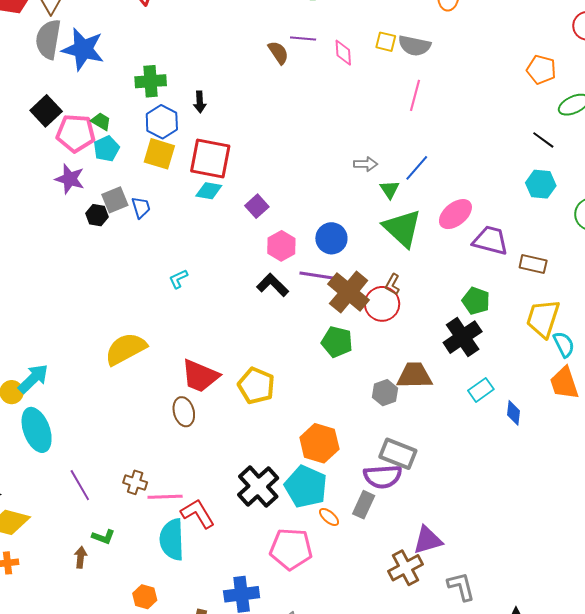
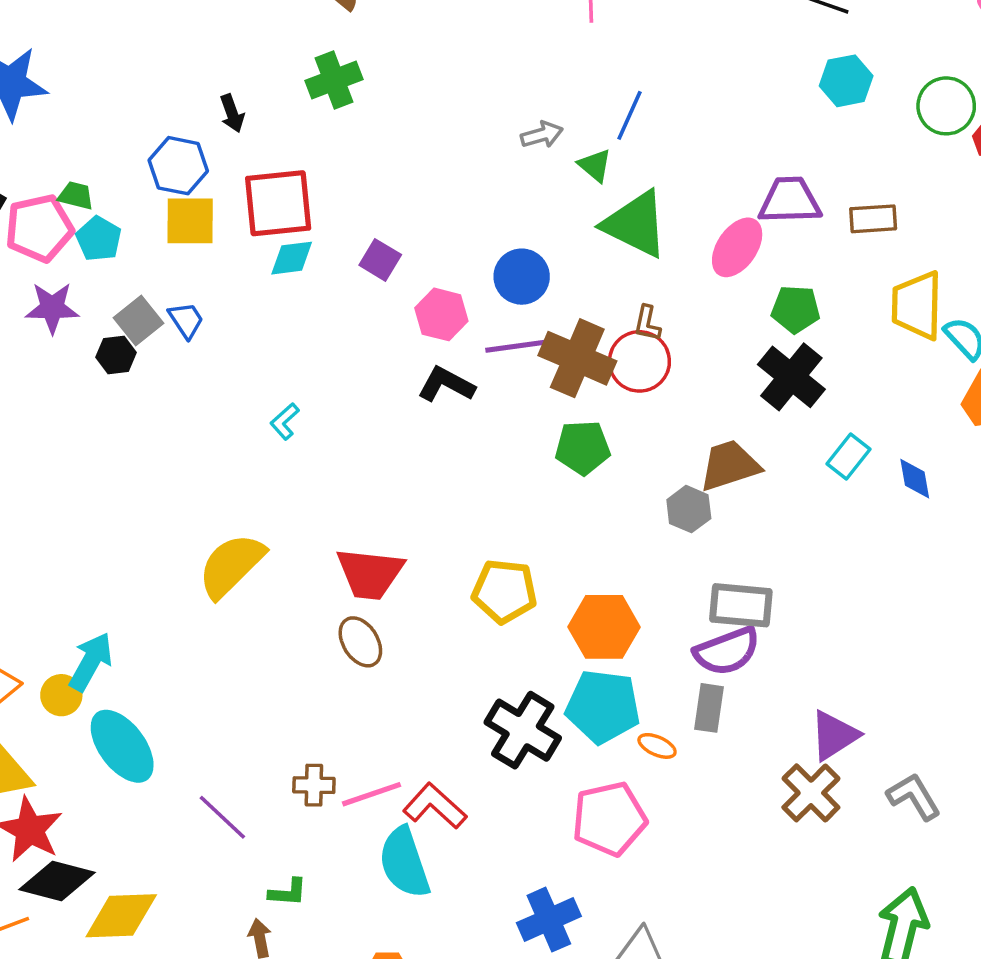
green cross: (151, 81) -> (334, 80), moved
pink ellipse: (455, 214) -> (737, 247), moved
yellow pentagon: (256, 386) -> (504, 591), moved

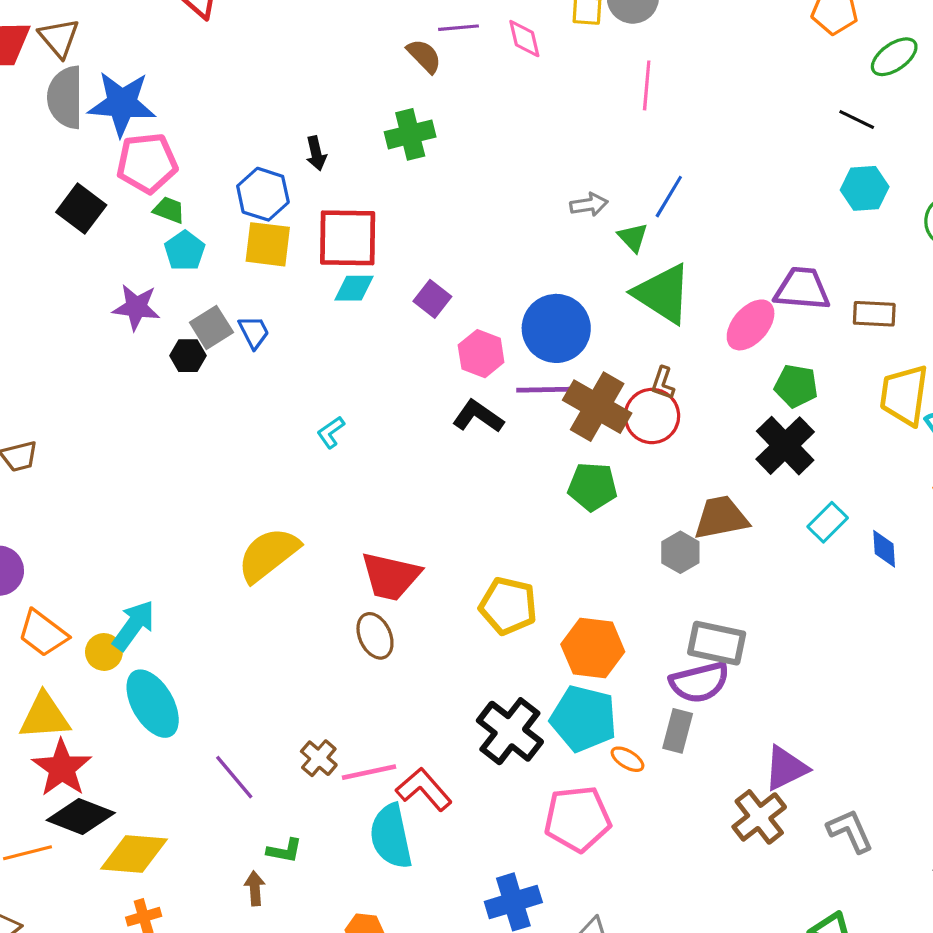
pink pentagon: (39, 228) -> (147, 163), moved
blue circle: (522, 277) -> (556, 328), size x1.4
brown cross: (314, 785) -> (319, 758), turned 33

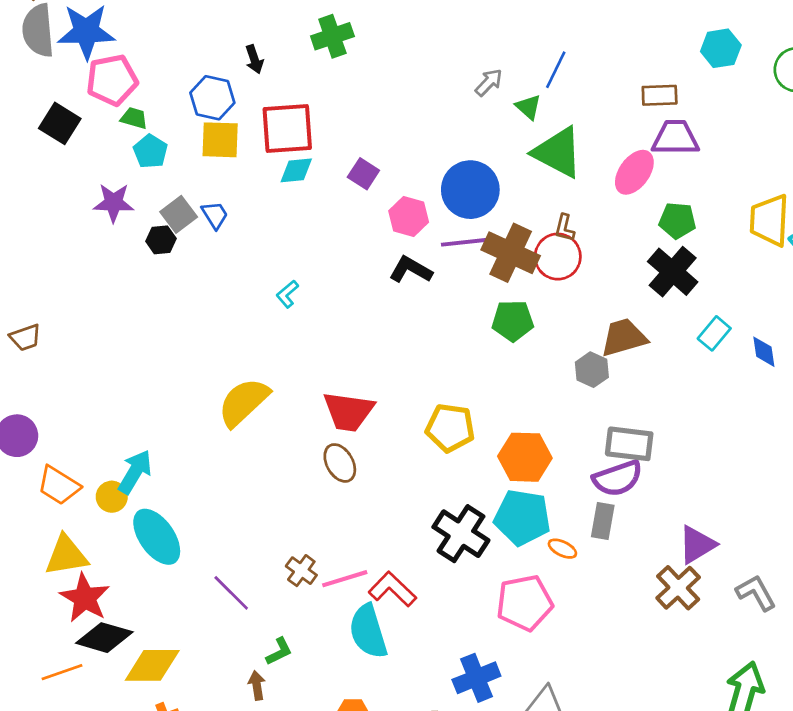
gray arrow: (589, 205) -> (489, 82), turned -32
brown rectangle: (874, 314) -> (660, 95), moved
green L-shape: (284, 851) -> (279, 651), turned -32

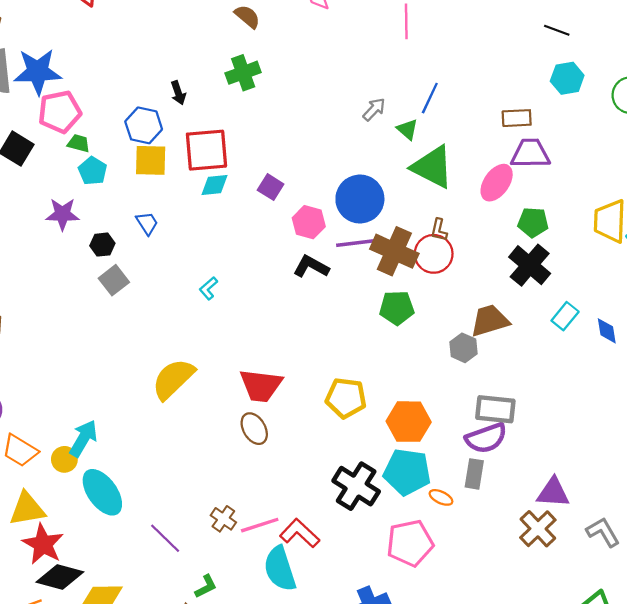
gray square: (179, 214) -> (114, 280), moved
purple triangle: (697, 545) -> (553, 493), turned 36

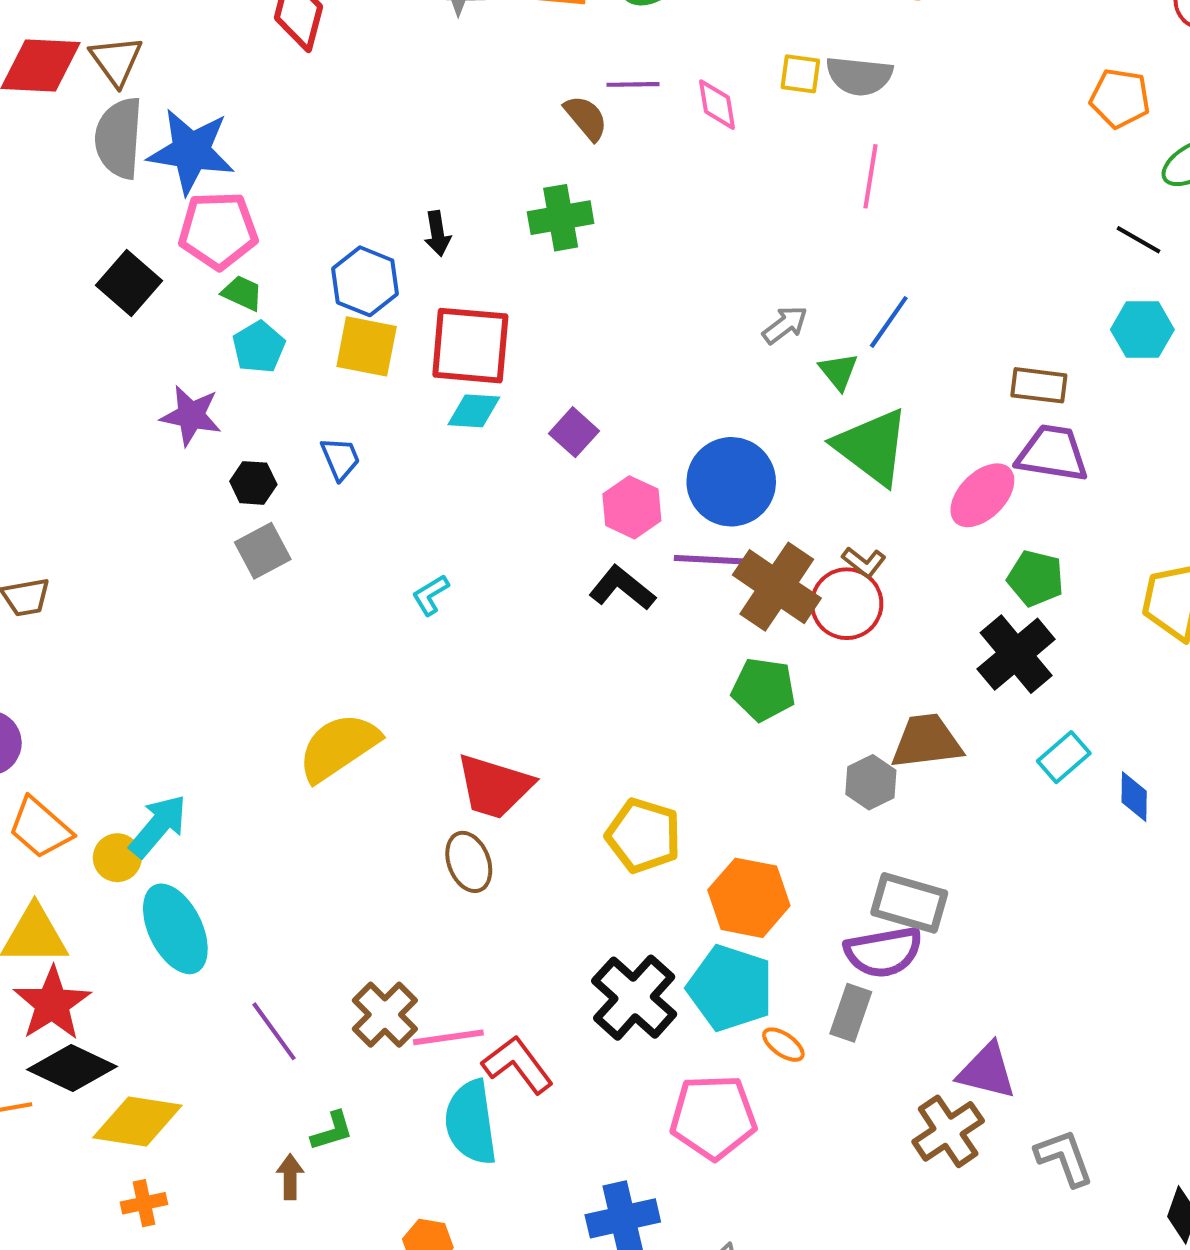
brown L-shape: (439, 230) -> (864, 562), turned -75
brown cross: (223, 519) -> (385, 1015), size x1.4

